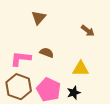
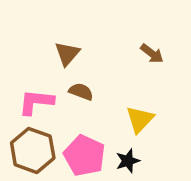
brown triangle: (39, 18) -> (67, 54), moved
yellow triangle: (81, 69) -> (140, 119), turned -48

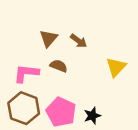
brown arrow: (152, 54) -> (79, 41), moved
yellow triangle: (140, 119) -> (116, 67), moved

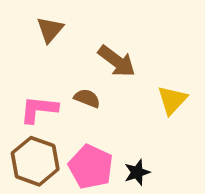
brown triangle: (49, 38) -> (50, 30), moved
brown arrow: (79, 41) -> (117, 61), size x1.5

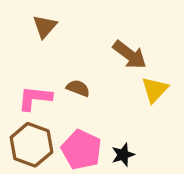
brown arrow: (117, 61) -> (130, 55), moved

